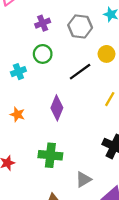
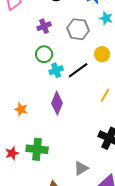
cyan cross: (18, 72) -> (56, 70), moved
green cross: (50, 155) -> (37, 149), moved

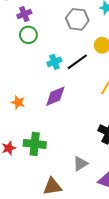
purple cross: (44, 26) -> (24, 14), moved
green circle: (44, 54) -> (28, 35), moved
purple diamond: (57, 103) -> (55, 96), turned 45

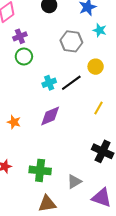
green cross: (35, 144) -> (40, 170), moved

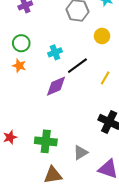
green circle: (24, 57) -> (21, 43), moved
black line: (71, 83) -> (77, 66), moved
orange star: (14, 122) -> (19, 66), moved

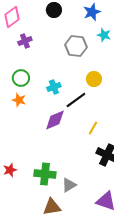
yellow circle: (102, 36) -> (94, 79), moved
yellow line: (105, 78) -> (93, 128), moved
gray triangle: (81, 153) -> (69, 185), moved

